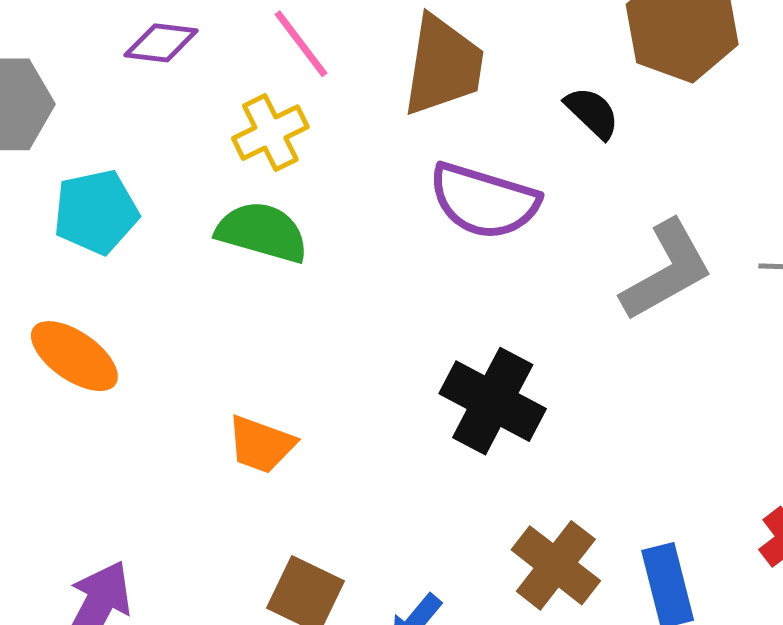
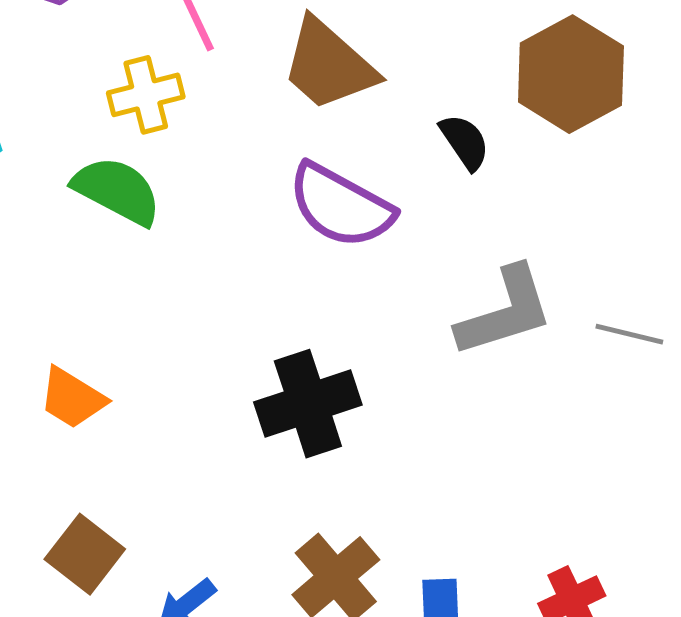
brown trapezoid: (443, 66) -> (329, 65), turned 111
black cross: (493, 401) -> (308, 404), turned 32

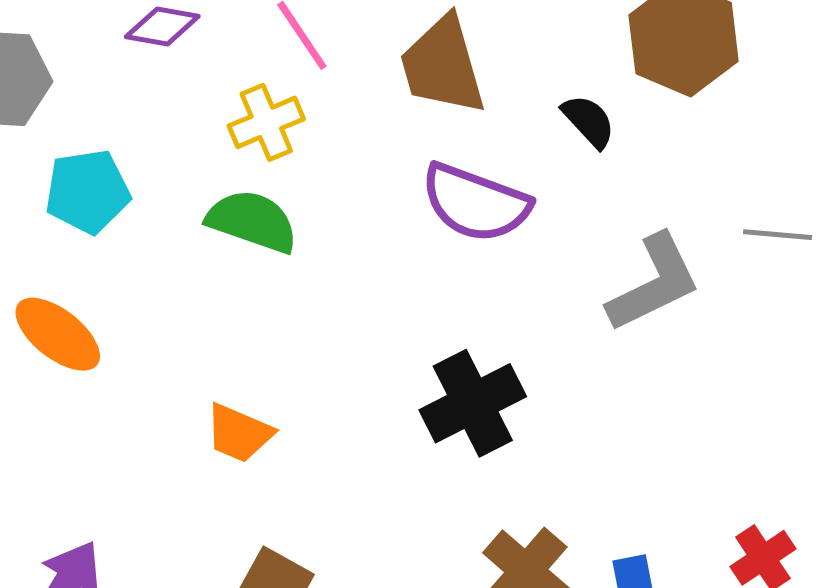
brown trapezoid: (329, 65) -> (443, 65), turned 41
gray line: (629, 334) -> (778, 235), moved

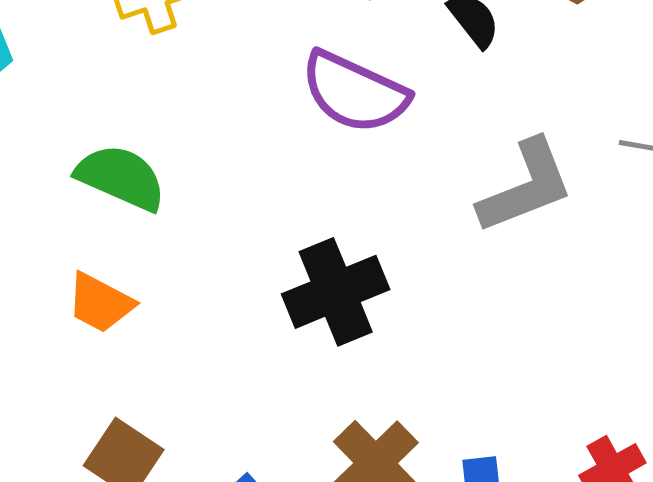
green semicircle: (252, 221) -> (121, 177), moved

